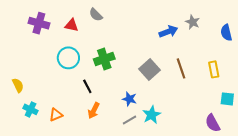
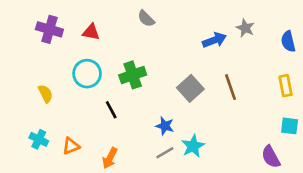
gray semicircle: (96, 15) -> (146, 19), moved
yellow rectangle: (214, 69) -> (286, 86), moved
yellow semicircle: (18, 85) -> (45, 94), moved
orange arrow: (94, 111) -> (110, 158), moved

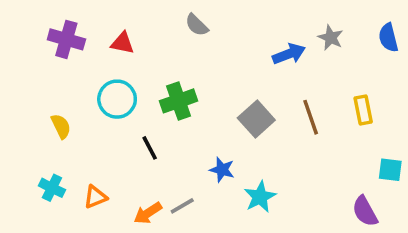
blue semicircle: (288, 41) -> (388, 38), moved
yellow rectangle: (286, 86) -> (363, 110), moved
gray line: (165, 153) -> (182, 206), moved
orange arrow: (110, 158) -> (148, 213), turned 30

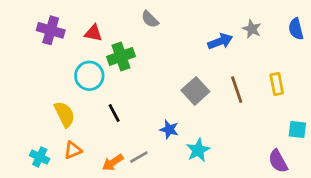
green cross: (179, 101) -> (121, 56), moved
yellow semicircle: (61, 126) -> (64, 114), moved, size x1.4
cyan cross: (52, 188) -> (40, 157), moved

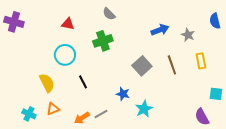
gray star: (252, 29) -> (188, 35), moved
purple cross: (51, 30) -> (14, 22), moved
green cross: (121, 56) -> (103, 41), moved

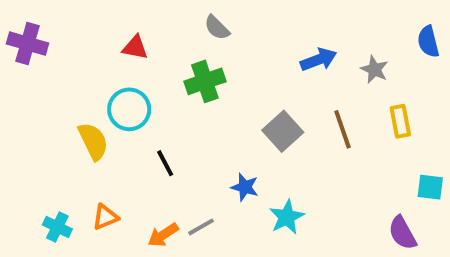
yellow semicircle: (47, 83) -> (93, 141), moved

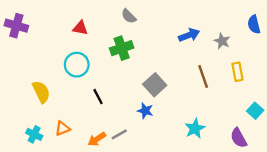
gray square: (283, 131) -> (155, 85), moved
yellow semicircle: (93, 141) -> (41, 92), moved
cyan square: (430, 187) -> (255, 111), turned 35
cyan star: (287, 217) -> (195, 128), moved

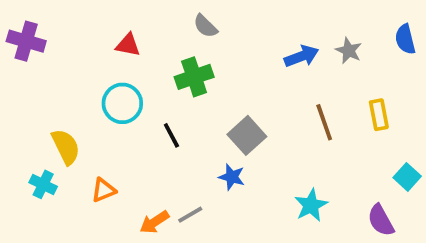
gray star: (222, 41) -> (349, 51), moved
black line: (98, 97) -> (171, 135), moved
orange triangle: (63, 128) -> (103, 190), moved
cyan cross: (34, 134) -> (43, 184), moved

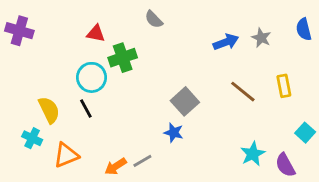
green cross: (194, 77) -> (123, 58), moved
brown line: (324, 122) -> (243, 92), turned -32
black line: (171, 135) -> (86, 109), moved
orange triangle: (103, 190) -> (66, 155), moved, size x1.4
cyan star: (311, 205) -> (253, 154), moved

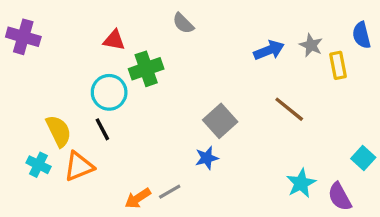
yellow rectangle: (284, 86) -> (338, 65), moved
blue star: (174, 133) -> (207, 158), turned -30
orange triangle: (66, 155) -> (79, 166), moved

